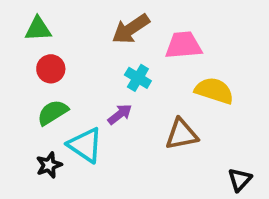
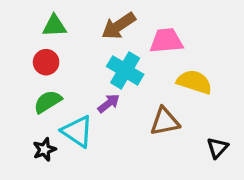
green triangle: (38, 29) -> (54, 26), moved
cyan cross: (138, 78) -> (125, 70), size x1.5
black triangle: (240, 180) -> (217, 148), moved

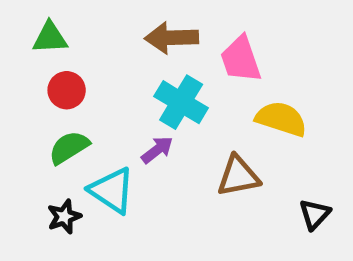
green triangle: (54, 26) -> (50, 38), moved
brown arrow: (119, 26) -> (172, 38), turned 32
pink trapezoid: (166, 41) -> (241, 59), turned -104

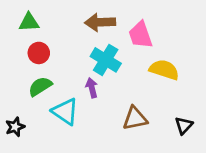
purple arrow: (157, 150) -> (92, 88), turned -66
brown triangle: (238, 176) -> (135, 118), moved
black star: (64, 217) -> (15, 127), moved

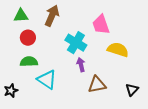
brown arrow: (100, 22) -> (52, 16), moved, turned 115
green semicircle: (40, 86) -> (29, 62), turned 30
purple arrow: (92, 88) -> (81, 65), moved

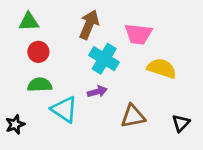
brown arrow: (52, 16) -> (89, 24), moved
pink trapezoid: (101, 25) -> (138, 34), turned -65
purple arrow: (81, 65) -> (97, 92), moved, turned 88

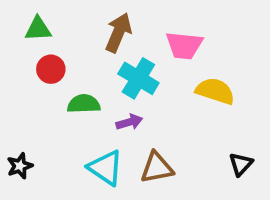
green semicircle: (40, 85) -> (84, 104), moved
cyan triangle: (64, 109) -> (106, 168), moved
brown triangle: (133, 116) -> (157, 168), moved

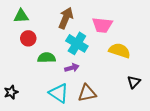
black triangle: (241, 164) -> (134, 82), moved

